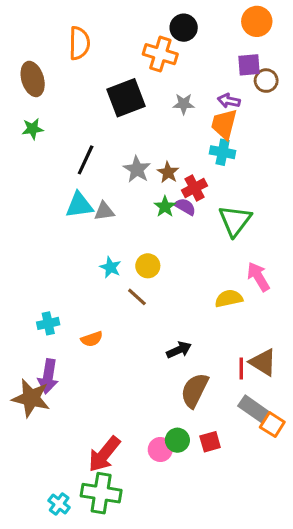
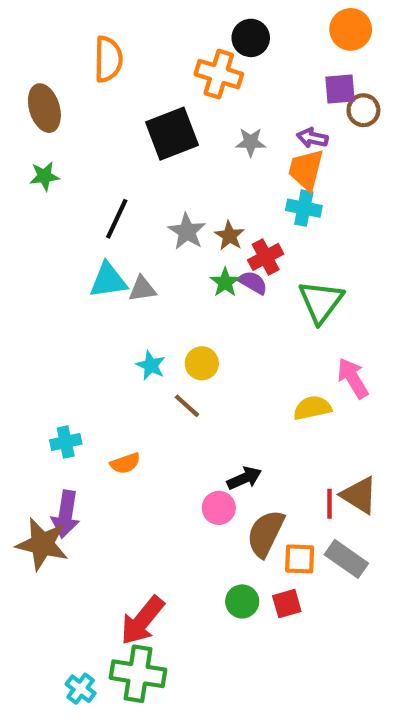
orange square: (272, 425) -> (300, 559), moved, turned -30
pink circle: (160, 450) -> (219, 508), moved

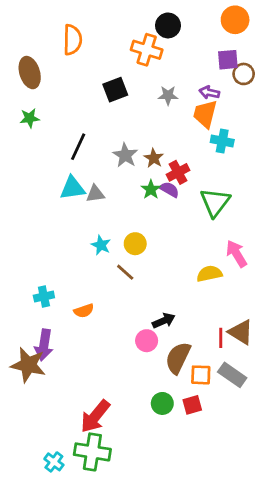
black square: (172, 134) -> (115, 90), size x0.7
cyan cross: (304, 208) -> (222, 141), moved

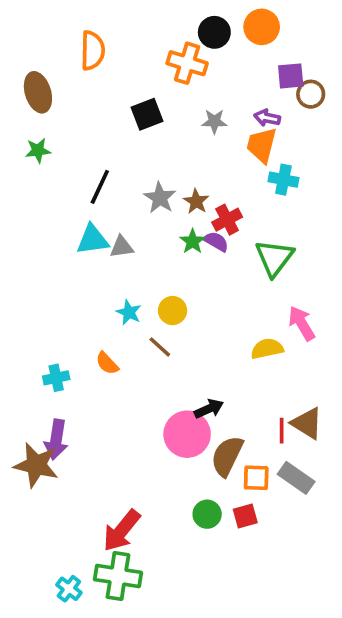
orange circle: (235, 20) -> (262, 27), moved
orange semicircle: (84, 311) -> (107, 363), moved, turned 66
pink circle: (147, 341) -> (187, 434), size x1.6

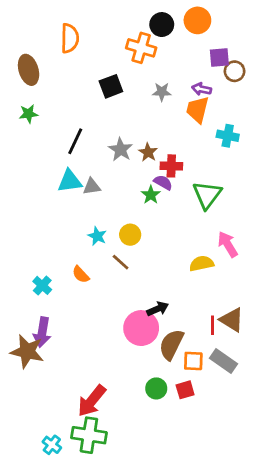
cyan cross: (283, 180) -> (228, 136), moved
red cross: (227, 220) -> (171, 166), turned 30
green star: (193, 241) -> (151, 195), moved
cyan cross: (56, 378) -> (42, 285), turned -36

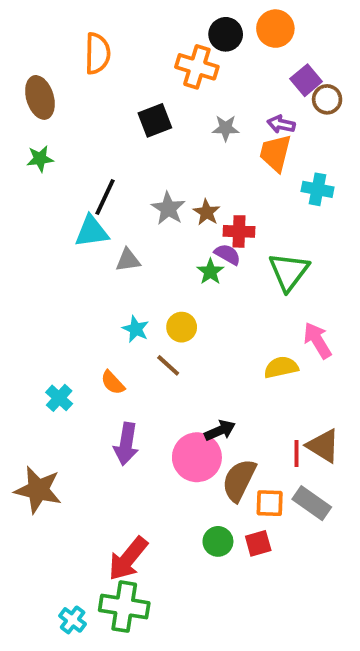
purple square: (219, 57) -> (306, 80), turned -35
cyan triangle: (70, 181) -> (92, 231), moved
purple arrow: (42, 332) -> (126, 444), moved

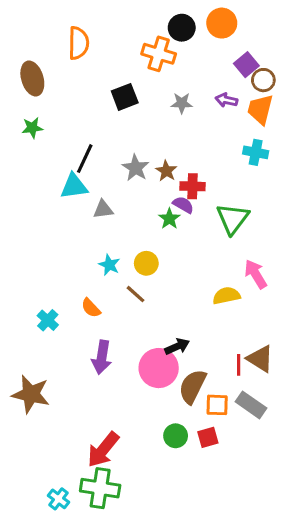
orange trapezoid: (275, 153) -> (260, 109), moved

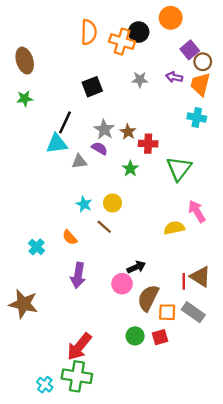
black circle: (182, 28) -> (139, 32), moved
orange semicircle: (79, 43) -> (89, 32), moved
black square: (125, 97) -> (92, 87), moved
purple semicircle: (183, 205) -> (99, 148), moved
pink circle: (159, 368) -> (122, 284), size x0.7

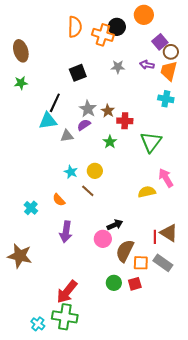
purple semicircle: (99, 148) -> (84, 125), turned -64

